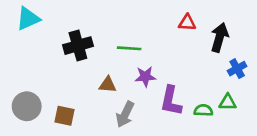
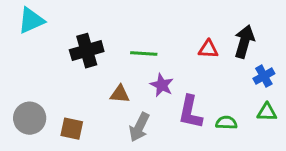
red triangle: (187, 23) -> (208, 49), moved
purple star: (145, 77) -> (162, 85), turned 30
green triangle: (228, 102) -> (267, 112), moved

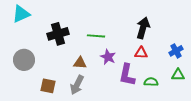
black arrow: (244, 42) -> (143, 28), moved
red triangle: (208, 49) -> (141, 53), moved
gray circle: (30, 118) -> (24, 60), moved
gray arrow: (139, 127) -> (77, 85), moved

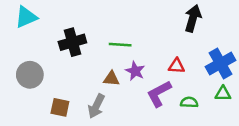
black arrow: (143, 28) -> (193, 18), moved
blue cross: (176, 51) -> (220, 63), size x1.6
brown triangle: (80, 63) -> (111, 79), moved
purple L-shape: (127, 75) -> (159, 94), turned 50

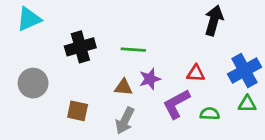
purple star: (135, 71) -> (150, 79), turned 30
gray arrow: (96, 106) -> (125, 121), moved
brown square: (60, 107) -> (78, 111), moved

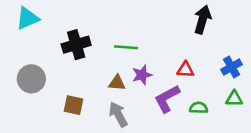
blue cross: (244, 71) -> (232, 67), size x0.7
gray arrow: (125, 121) -> (118, 114), turned 125

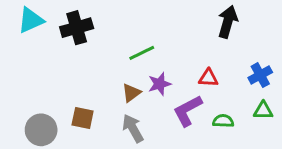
black cross: (76, 45) -> (77, 28), moved
green line: (126, 47) -> (142, 53), turned -30
gray circle: (31, 79) -> (41, 130), moved
brown triangle: (117, 83) -> (131, 93), turned -42

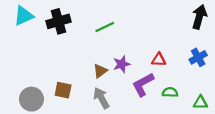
black arrow: (228, 22) -> (199, 17), moved
green line: (142, 53) -> (105, 27), moved
green triangle: (263, 111) -> (200, 102), moved

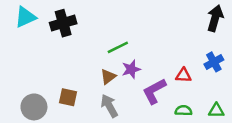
green line: (105, 27) -> (118, 47), moved
red triangle: (159, 60) -> (183, 75), moved
green semicircle: (170, 92) -> (183, 111), moved

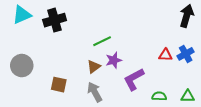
red triangle: (183, 75) -> (165, 55), moved
gray circle: (34, 107) -> (22, 66), moved

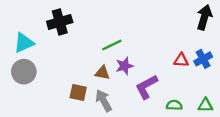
cyan triangle: (22, 15) -> (24, 43), moved
brown triangle: (94, 67) -> (102, 73), turned 48
brown square: (59, 85) -> (78, 92), moved

